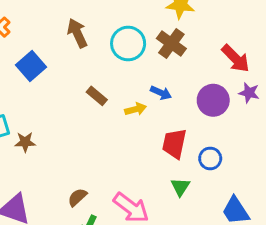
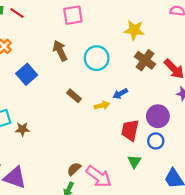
brown cross: (171, 44) -> (145, 60), moved
blue arrow: (161, 93) -> (120, 94), turned 128
purple circle: (213, 100) -> (158, 116), moved
brown semicircle: (77, 197) -> (74, 169), moved

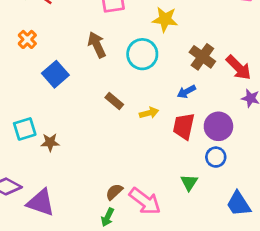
yellow star: (134, 30) -> (165, 19), moved
blue arrow: (120, 94) -> (186, 92), moved
red trapezoid: (130, 130) -> (184, 126), moved

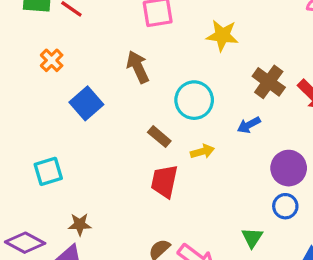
cyan circle: (142, 54) -> (194, 100), moved
red trapezoid: (184, 126) -> (164, 181), moved
brown star: (50, 142) -> (80, 224), moved

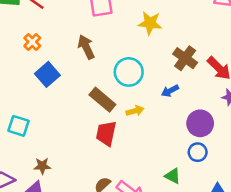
orange cross: (52, 60) -> (32, 42), moved
brown rectangle: (159, 137) -> (102, 100), size x1.5
cyan square: (48, 171) -> (18, 126), turned 35
green triangle: (252, 238) -> (173, 176), turned -36

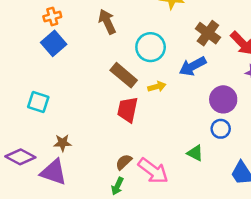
orange cross: (32, 42) -> (52, 17), turned 30
blue square: (47, 74) -> (54, 43), moved
blue arrow: (170, 91) -> (193, 66), size x1.5

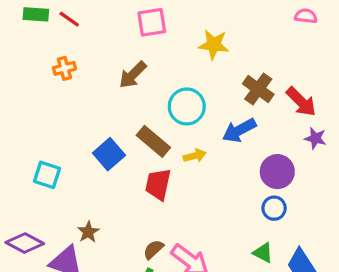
brown arrow: (107, 22) -> (133, 75), turned -110
blue square: (54, 43) -> (109, 154), moved
brown star: (63, 143) -> (88, 232), moved, turned -30
green triangle: (195, 153) -> (263, 253), moved

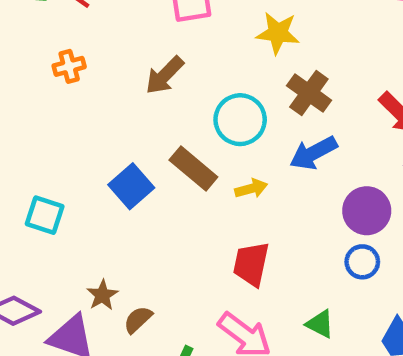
brown cross: (258, 89) -> (309, 93), moved
red trapezoid: (158, 184) -> (251, 264), moved
brown semicircle: (153, 249) -> (138, 320), moved
green triangle: (263, 253) -> (320, 324), moved

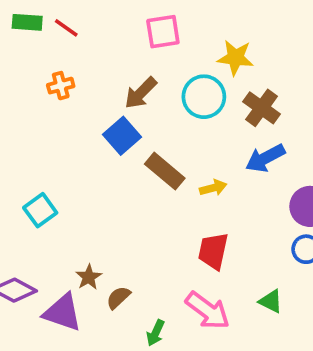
cyan circle: (240, 120) -> (204, 97), moved
blue square: (131, 186) -> (122, 136), moved
cyan square: (45, 215) -> (40, 210), turned 36

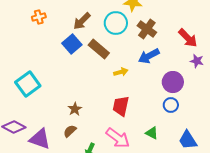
brown rectangle: (165, 171) -> (99, 49), moved
cyan square: (40, 210) -> (28, 84), size x1.4
brown star: (89, 277) -> (75, 109), moved

